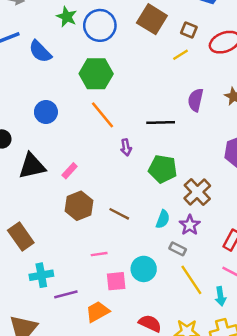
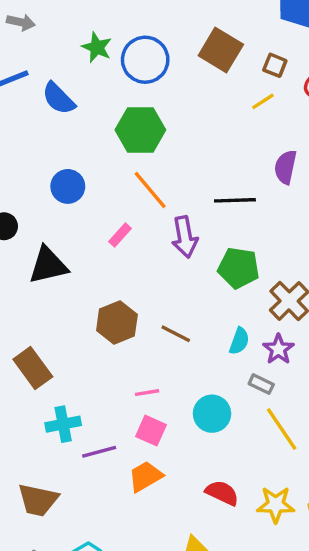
purple arrow: (126, 147) -> (185, 237), size x1.6
pink rectangle: (70, 171) -> (120, 235), moved
pink square: (116, 281) -> (151, 431), moved, turned 30

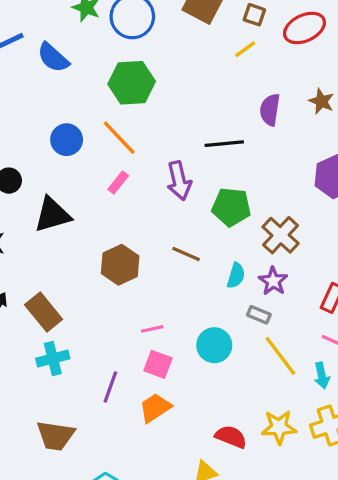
orange line: (150, 190) -> (119, 138), moved
brown line: (176, 334) -> (186, 254), moved
cyan cross: (63, 424) -> (53, 358), moved
purple line: (99, 452) -> (110, 387), turned -52
red semicircle: (222, 493) -> (231, 437), moved

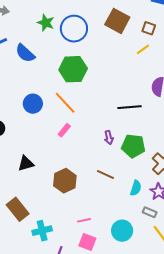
purple arrow: (179, 181) -> (109, 138), moved, size x0.6
black triangle: (52, 215) -> (26, 163), moved, size x0.7
cyan cross: (53, 358) -> (42, 231), moved

